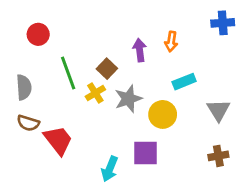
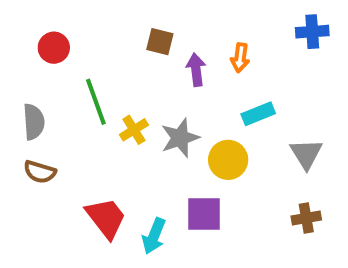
brown square: (107, 69) -> (160, 42), moved, turned -30
red trapezoid: (58, 140) -> (106, 218), moved

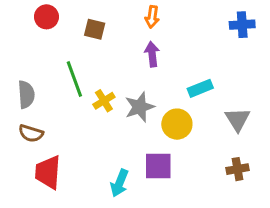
brown square: (160, 42) -> (95, 29), moved
red circle: (54, 48) -> (46, 17), moved
orange arrow: (240, 58) -> (152, 17), moved
red trapezoid: (106, 218) -> (48, 172), moved, turned -138

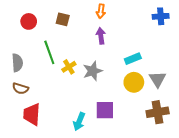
red circle: (46, 17) -> (29, 21), moved
yellow circle: (177, 124) -> (134, 82), moved
brown cross: (238, 169) -> (158, 112), size x1.5

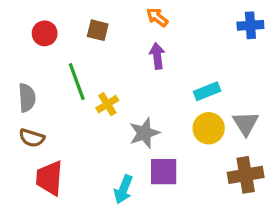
orange arrow: (101, 11) -> (157, 17), turned 120
gray star: (93, 71) -> (144, 133), moved

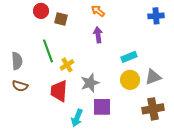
red circle: (45, 33) -> (41, 11), moved
gray triangle: (246, 123) -> (153, 77), turned 42
red trapezoid: (49, 178) -> (59, 91), moved

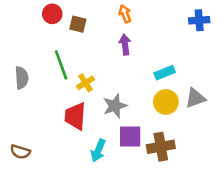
orange arrow: (98, 11) -> (125, 14), turned 32
brown semicircle: (20, 86) -> (20, 152), moved
brown cross: (153, 109) -> (161, 147), moved

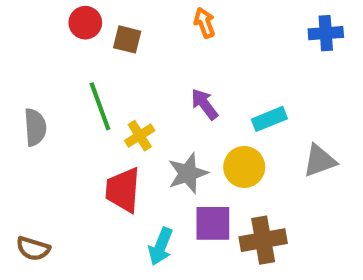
purple arrow: (125, 45) -> (205, 104), moved, turned -30
yellow circle: (166, 102) -> (244, 167), moved

